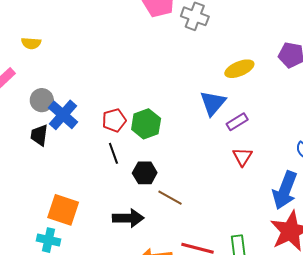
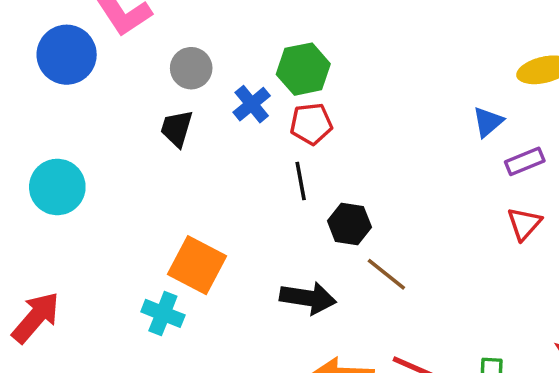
blue triangle: (213, 103) -> (488, 122), size x0.7
blue cross: (63, 115) -> (252, 104), moved, size x0.7
green hexagon: (146, 124) -> (303, 69), moved

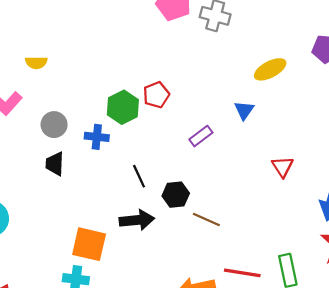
blue cross: (252, 104) -> (97, 137), turned -30
red pentagon: (311, 124) -> (156, 95), moved
purple rectangle: (525, 161) -> (201, 136), moved
black arrow: (308, 298) -> (137, 220), moved

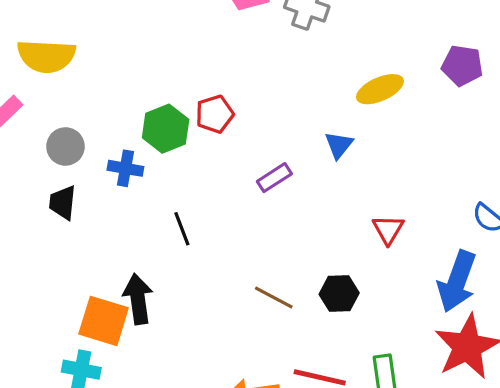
yellow semicircle: (36, 63) -> (46, 56), size x1.8
black hexagon: (176, 195) -> (339, 294), moved
black arrow: (137, 220) -> (138, 299), moved, turned -96

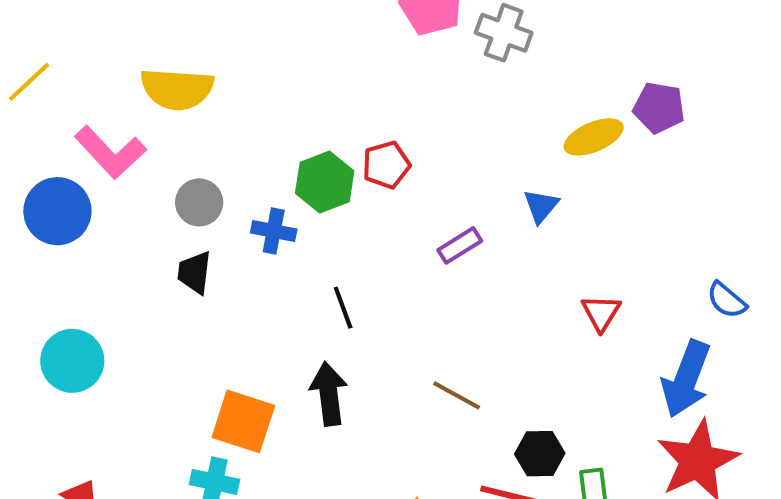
purple pentagon: (462, 65) -> (659, 108), moved
black hexagon: (339, 294) -> (540, 454), moved
black arrow: (138, 299) -> (329, 394), moved

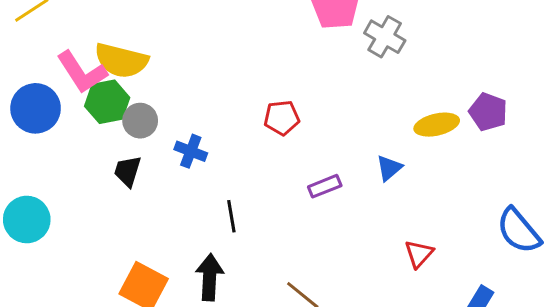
yellow semicircle: (177, 89) -> (121, 61), moved
green hexagon: (325, 182) -> (107, 102), moved
blue semicircle: (727, 300) -> (519, 231), moved, size x1.6

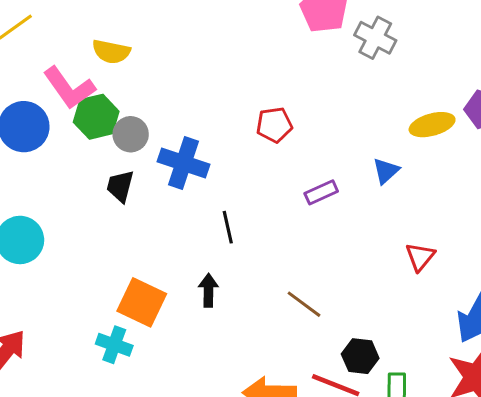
yellow semicircle: (121, 61) -> (111, 52), moved, size x0.7
blue cross: (191, 151) -> (183, 163), size x1.5
black arrow: (210, 277) -> (208, 290), size x0.7

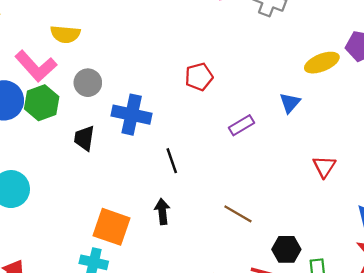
green hexagon: (96, 117) -> (42, 103), moved
gray circle: (131, 134) -> (88, 83), moved

